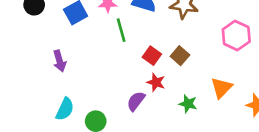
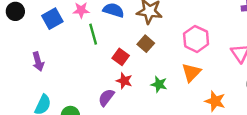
brown square: (180, 56) -> (146, 44), moved
orange triangle: (221, 88) -> (191, 72), moved
green star: (188, 104) -> (159, 84), moved

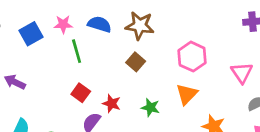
red square: (121, 57) -> (81, 93), moved
purple arrow: (38, 62) -> (15, 82), turned 132

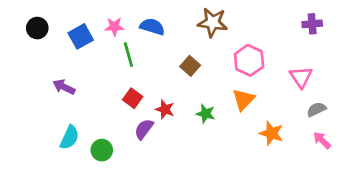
brown star: (140, 26) -> (213, 22), moved

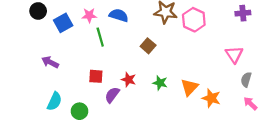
black circle: (37, 28) -> (38, 11), moved
pink hexagon: (249, 60) -> (194, 20), moved
red square: (133, 98) -> (96, 76), moved, turned -32
orange triangle: (243, 100) -> (189, 87), moved
gray semicircle: (316, 109) -> (246, 80), turned -48

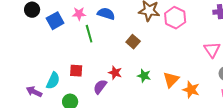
purple arrow: (50, 62) -> (34, 92), moved
red square: (96, 76) -> (76, 71), moved
cyan semicircle: (54, 101) -> (53, 81), moved

